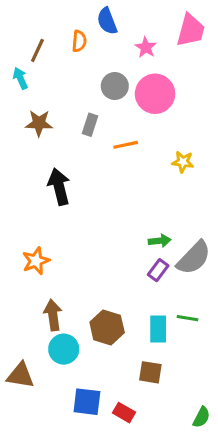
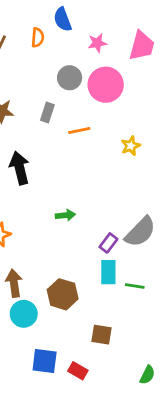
pink trapezoid: (191, 30) -> (142, 46), moved
pink star: (146, 47) -> (97, 43), turned 30
yellow star: (183, 162) -> (131, 146), turned -30
green arrow: (160, 241) -> (65, 215), moved
cyan rectangle: (158, 329) -> (108, 272), moved

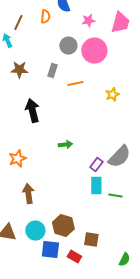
brown hexagon: (63, 294) -> (63, 226), moved
cyan circle: (24, 314) -> (35, 231), moved
brown square: (101, 335) -> (91, 240), moved

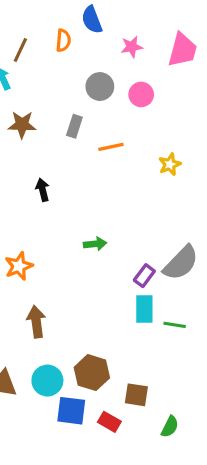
pink circle: (94, 51) -> (141, 94), size x0.6
black arrow: (32, 111) -> (43, 190), size x0.6
green semicircle: (124, 260) -> (170, 427), moved

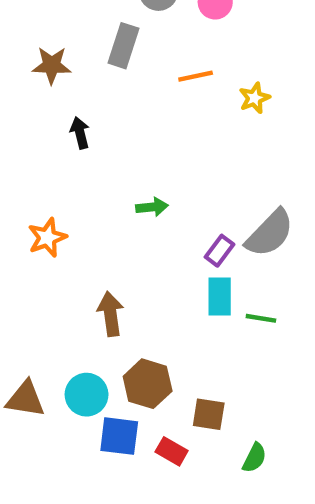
brown star: (22, 125) -> (52, 65), moved
gray rectangle: (74, 126) -> (124, 46), size x1.4
orange line: (111, 147) -> (196, 76), moved
brown arrow: (36, 322) -> (111, 314), moved

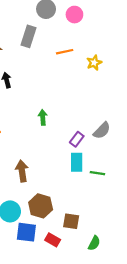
green arrow: (152, 207) -> (43, 117), turned -88
gray semicircle: (270, 233) -> (102, 130), size x0.7

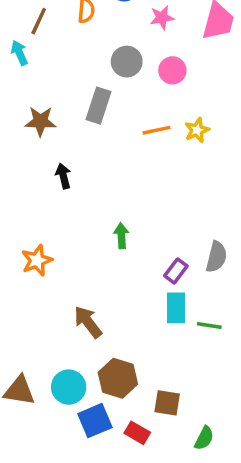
yellow star: (94, 63) -> (197, 130), moved
gray semicircle: (102, 130) -> (216, 257), turned -30
brown arrow: (22, 171) -> (88, 322), turned -30
blue square: (26, 232) -> (95, 421), turned -30

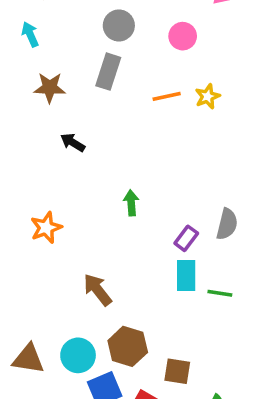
cyan arrow: (19, 53) -> (30, 34), moved
gray circle: (127, 62) -> (119, 25), moved
black arrow: (63, 176) -> (73, 143), turned -45

